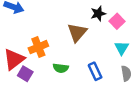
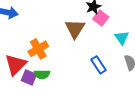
pink square: (117, 21) -> (101, 18), moved
green semicircle: (61, 68) -> (42, 74), moved

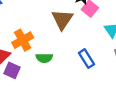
green semicircle: (42, 74) -> (44, 58), moved

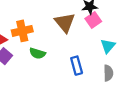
brown triangle: (62, 19) -> (65, 23), turned -30

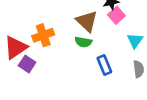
green semicircle: (37, 53) -> (83, 42), moved

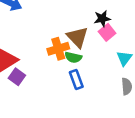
orange cross: (43, 35) -> (58, 49), moved
blue rectangle: (104, 65) -> (76, 80), moved

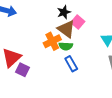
black star: (102, 19) -> (64, 12), moved
pink square: (107, 32) -> (78, 22), moved

